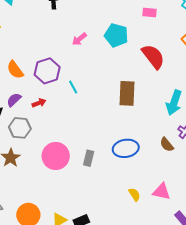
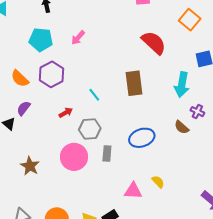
cyan pentagon: (116, 35) -> (41, 40), moved
cyan line: (73, 87) -> (94, 95), moved
red arrow: (39, 103) -> (66, 113), moved
gray hexagon: (20, 128) -> (90, 129), moved
pink triangle: (161, 192) -> (133, 191), moved

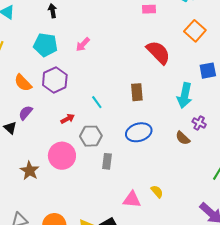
brown rectangle: (134, 83) -> (137, 92), size x0.7
blue ellipse: (142, 138) -> (139, 132), moved
pink circle: (74, 157) -> (62, 156), moved

